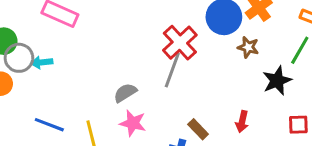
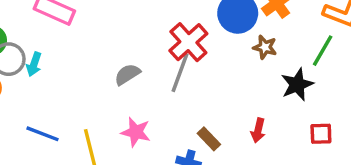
cyan arrow: (42, 62) -> (34, 64), turned -65
gray semicircle: (125, 93) -> (127, 74), moved

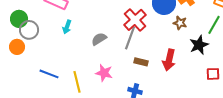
cyan arrow: (34, 64) -> (67, 27), moved
red arrow: (258, 130) -> (169, 60), moved, size x1.5
brown rectangle: (209, 139) -> (141, 62), moved, turned -32

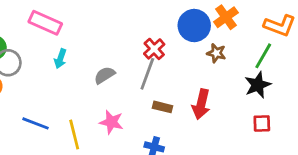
red cross: (135, 20) -> (154, 49), size x0.7
black star: (199, 45) -> (258, 85), moved

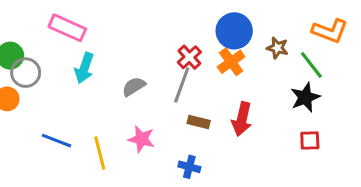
orange cross: (226, 17) -> (231, 62), moved
brown star: (216, 53) -> (277, 48), moved
green line: (263, 56) -> (311, 65), turned -68
cyan arrow: (60, 59) -> (84, 68), size x1.4

